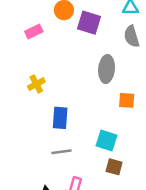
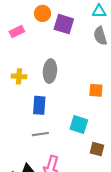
gray ellipse: (107, 69) -> (50, 71), moved
yellow cross: (36, 84) -> (19, 76), turned 32
brown square: (114, 167) -> (97, 149), moved

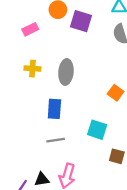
yellow cross: (19, 76) -> (32, 69), moved
orange square: (96, 90) -> (116, 93), turned 32

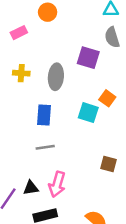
purple square: (81, 21) -> (88, 58), moved
cyan square: (97, 130) -> (88, 113), moved

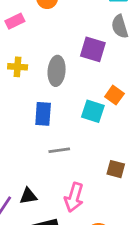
gray line: (45, 147) -> (59, 150), moved
pink arrow: (57, 184) -> (74, 197), moved

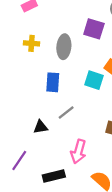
gray line: (59, 150) -> (66, 112), turned -30
black triangle: (28, 196) -> (40, 127), moved

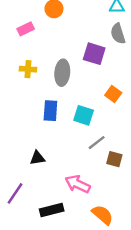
cyan square: (94, 80) -> (84, 115), moved
gray line: (66, 112) -> (97, 143), moved
pink arrow: (78, 151) -> (78, 184), turned 100

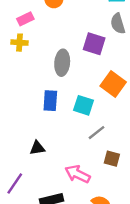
yellow cross: (28, 69) -> (20, 43), moved
orange square: (113, 94) -> (113, 84), size x1.5
brown square: (114, 159) -> (112, 159), moved

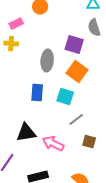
orange square: (113, 84) -> (77, 72), moved
black triangle: (37, 148) -> (26, 133), size x1.5
pink arrow: (78, 174) -> (53, 144), moved

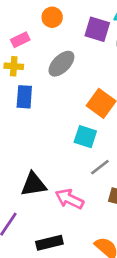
purple square: (74, 45) -> (97, 29), moved
gray ellipse: (47, 61) -> (61, 64), moved, turned 40
blue rectangle: (37, 93) -> (24, 97), moved

